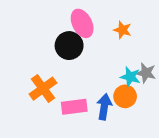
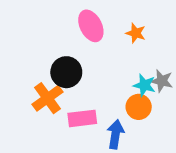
black circle: (69, 46) -> (66, 72), moved
blue arrow: (104, 107) -> (115, 134), moved

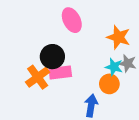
orange star: (136, 33) -> (118, 37), moved, size x1.5
pink rectangle: (82, 118) -> (60, 73), moved

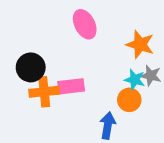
black circle: (52, 57) -> (31, 67), moved
orange cross: (38, 77) -> (44, 92), turned 30

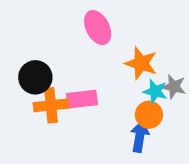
orange star: (140, 44) -> (141, 63), moved
blue arrow: (108, 126) -> (140, 136), moved

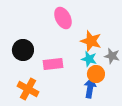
cyan star: (155, 91) -> (89, 59), moved
orange cross: (51, 105) -> (28, 89), moved, turned 35

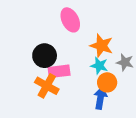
black circle: (23, 50) -> (45, 56), moved
orange cross: (28, 89) -> (47, 86), moved

